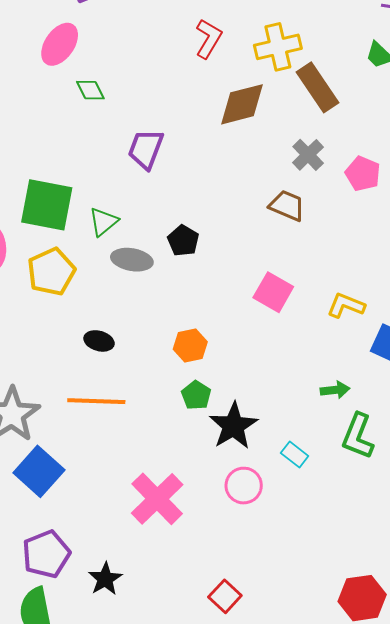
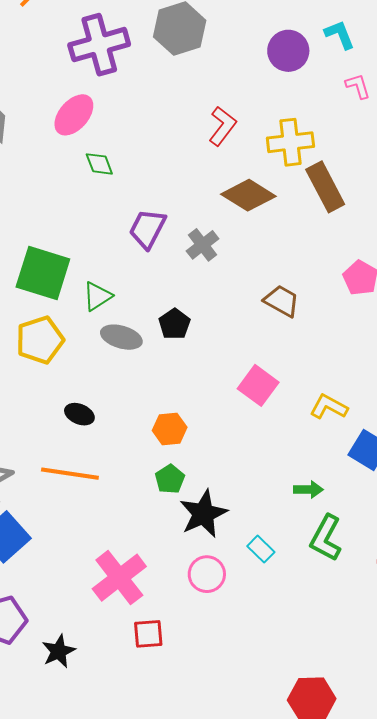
brown diamond: (242, 104) -> (248, 195), turned 40
gray cross: (308, 155) -> (203, 245), moved
red square: (225, 596) -> (148, 634), moved, turned 36

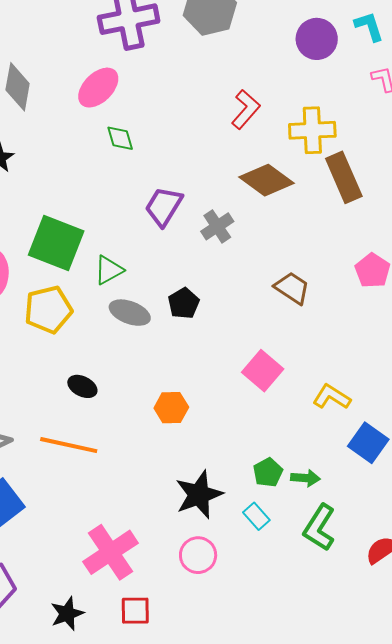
green pentagon: (170, 479) -> (268, 472), moved
cyan rectangle: (261, 549) -> (256, 516), moved
black star: (59, 651) -> (67, 614), moved

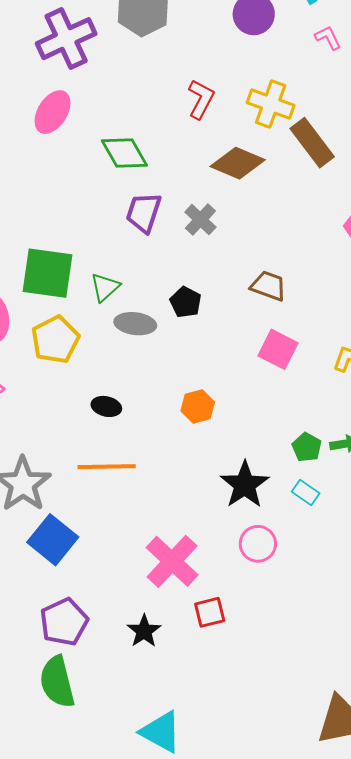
yellow cross: (312, 130) -> (271, 104), turned 36
green diamond: (120, 138) -> (124, 153), moved, size x1.6
brown trapezoid: (292, 288) -> (268, 286), moved

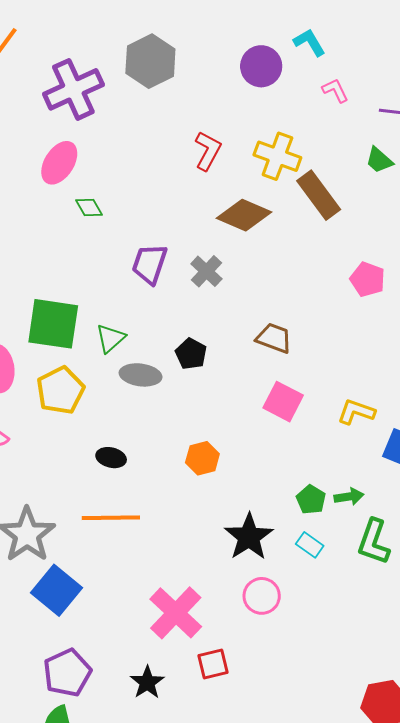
green diamond: (124, 153) -> (89, 208), moved, size x0.6

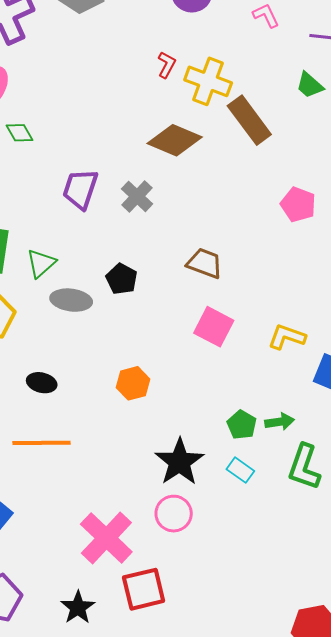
red L-shape: (208, 151) -> (167, 65), moved, size x0.7
pink circle: (262, 596) -> (174, 514), moved
red square: (213, 664) -> (144, 589), size x1.4

